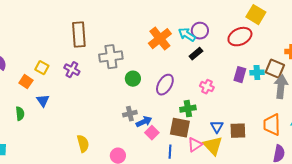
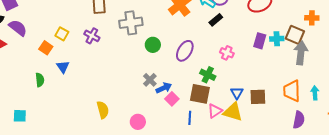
green cross: (188, 109) -> (208, 75), turned 35
gray cross: (130, 114) -> (150, 80), turned -32
yellow triangle: (213, 146) -> (233, 112), turned -30

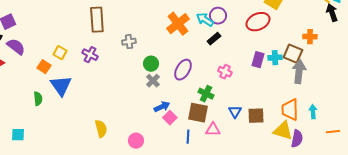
gray cross: (131, 23) -> (129, 42), size x0.6
blue triangle: (63, 67) -> (61, 86), size x1.6
gray cross: (150, 80) -> (153, 81), moved
pink triangle: (215, 111) -> (213, 130), turned 35
yellow triangle: (233, 112) -> (283, 131), moved

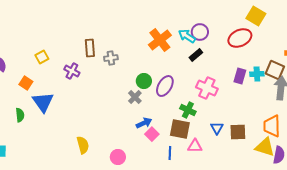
brown rectangle: (97, 20) -> (90, 48), moved, size x0.7
yellow square: (60, 53) -> (42, 57), moved, turned 32
green circle: (151, 64) -> (144, 81), moved
pink cross: (225, 72) -> (207, 88), size x1.5

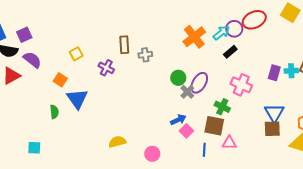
cyan arrow: (187, 36) -> (221, 33), turned 108
red ellipse: (240, 38) -> (254, 20), moved
gray cross: (135, 97) -> (187, 92), moved
blue triangle: (217, 128) -> (274, 113), moved, size x1.5
yellow semicircle: (83, 145) -> (117, 142), turned -90

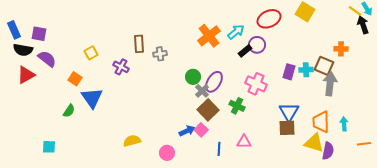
purple circle: (234, 29) -> (257, 45), moved
purple square: (24, 35) -> (39, 34), turned 35
green semicircle: (54, 112) -> (69, 111), turned 40
blue arrow: (178, 120) -> (187, 131), moved
brown square: (214, 126) -> (208, 110), moved, turned 35

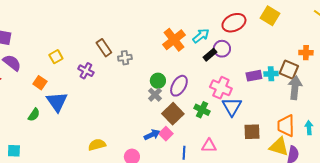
brown rectangle: (139, 44) -> (104, 48), turned -30
purple rectangle: (289, 72) -> (254, 76), turned 63
gray cross: (202, 91) -> (155, 95), moved
blue triangle: (289, 112) -> (232, 107), moved

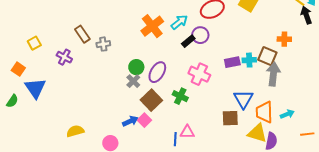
blue triangle: (232, 107) -> (243, 99), moved
cyan arrow: (309, 128) -> (287, 114), turned 72
blue line: (184, 153) -> (175, 139), moved

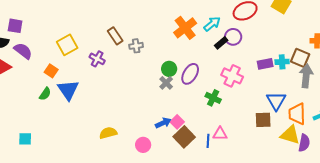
yellow square: (34, 43) -> (67, 45), size x1.5
brown square: (151, 100) -> (184, 137), moved
green semicircle: (12, 101) -> (45, 94), moved

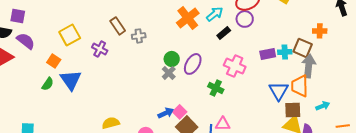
purple circle: (233, 37) -> (245, 19), moved
orange trapezoid: (297, 114) -> (300, 86), moved
brown square: (263, 120) -> (293, 110), moved

